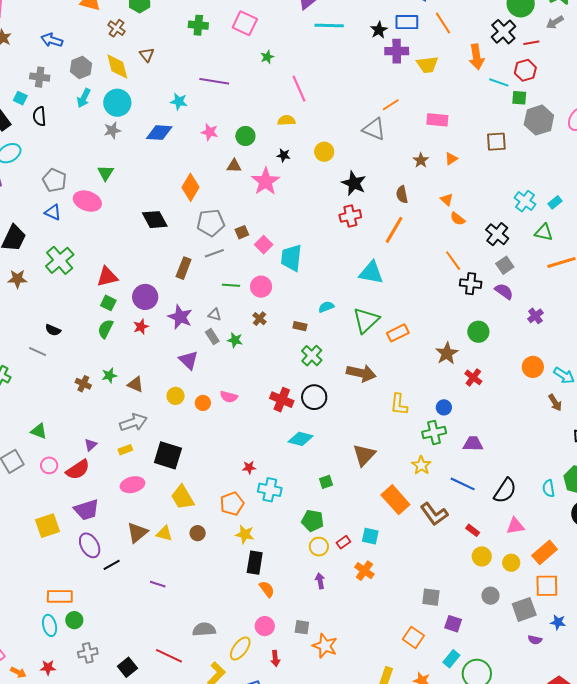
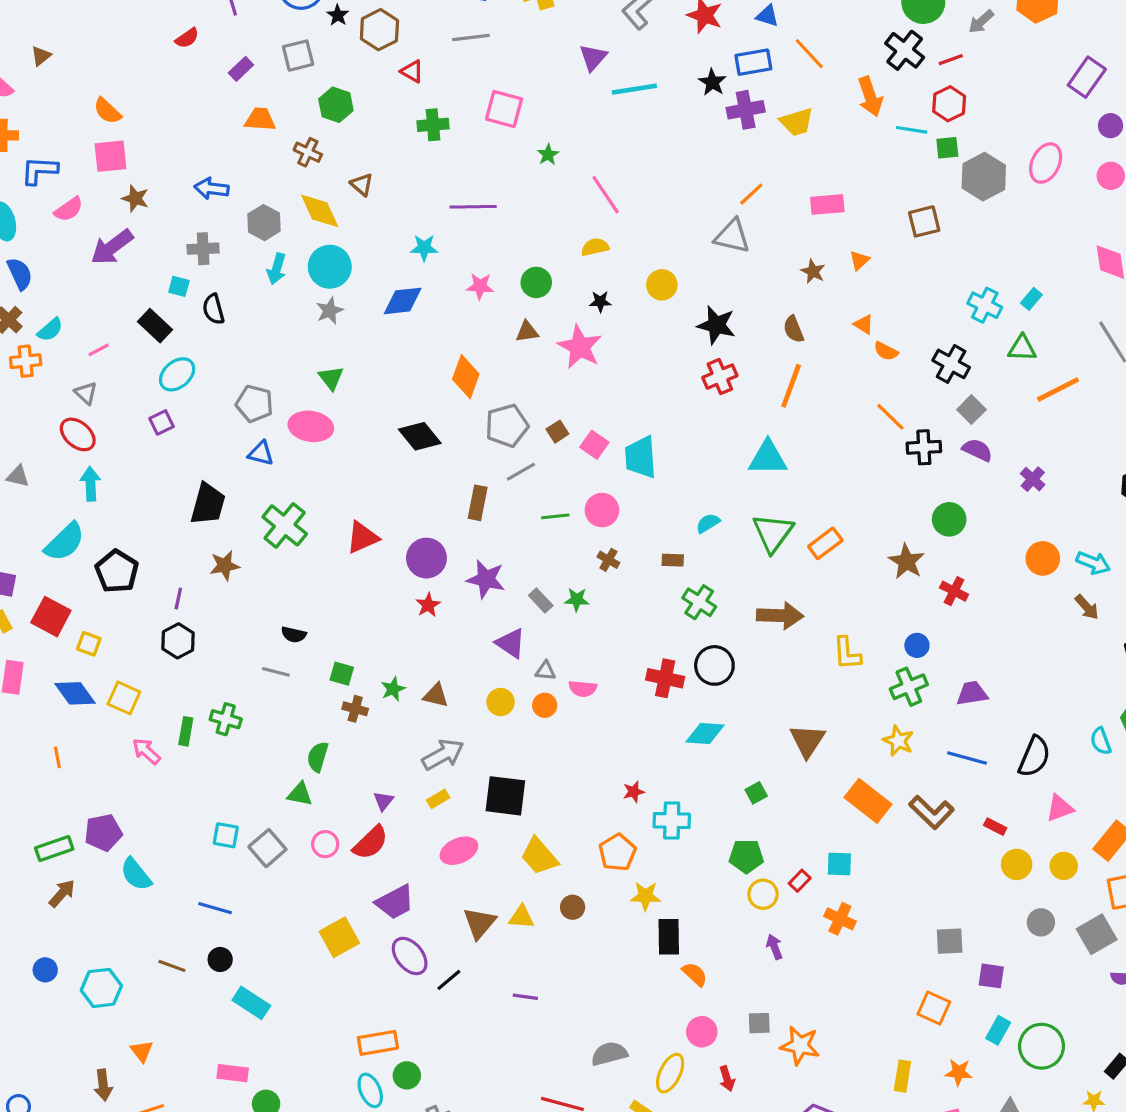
green square: (108, 303) -> (342, 674), moved
gray triangle: (215, 315) -> (545, 671), moved
green semicircle: (105, 329) -> (318, 757), moved

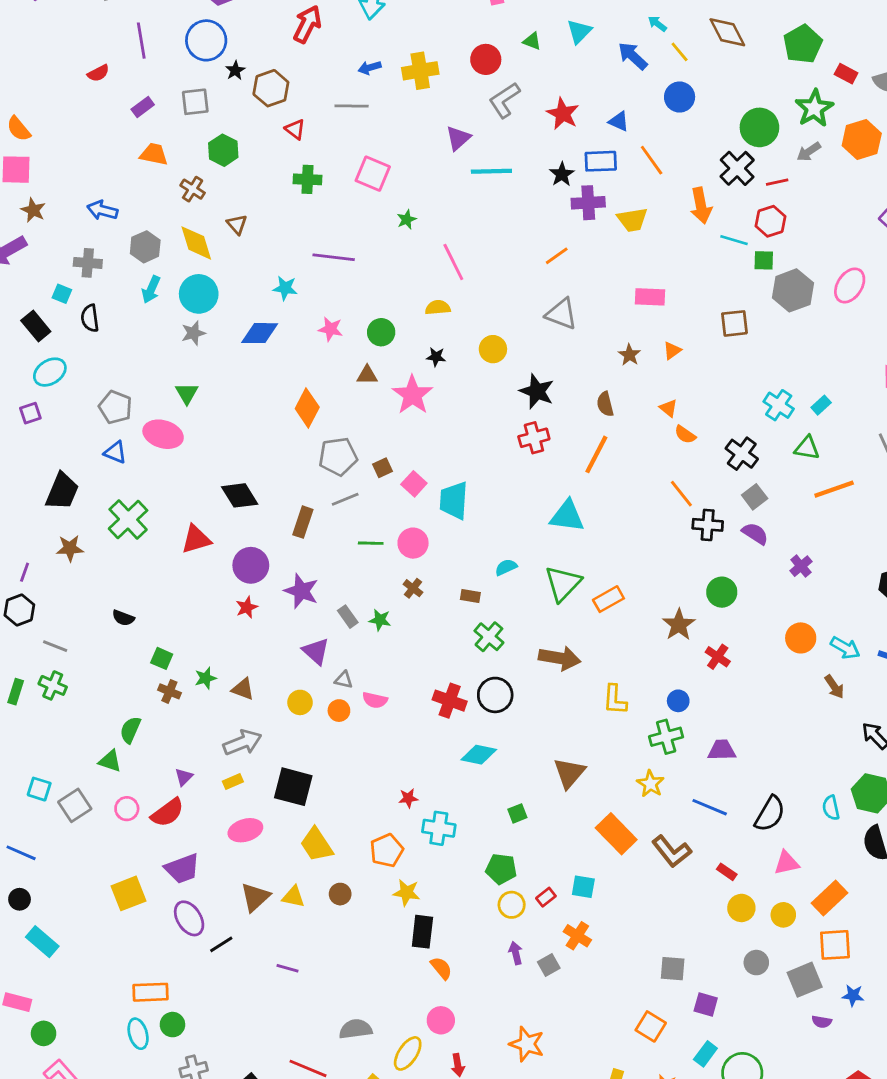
orange line: (751, 194) -> (557, 256), moved
black diamond: (420, 436) -> (240, 495), moved
gray line: (276, 672) -> (55, 646), moved
gray square: (759, 1023) -> (549, 965), moved, turned -35

